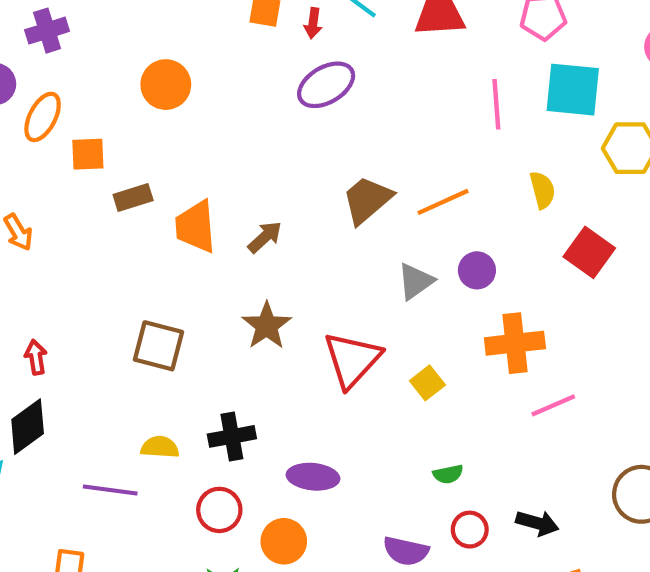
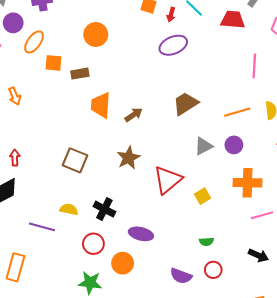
brown rectangle: (133, 198) -> (80, 74), moved
orange line: (443, 202) -> (237, 112), moved
black cross: (232, 436) -> (104, 209), turned 30
black arrow: (537, 523) -> (258, 255), moved

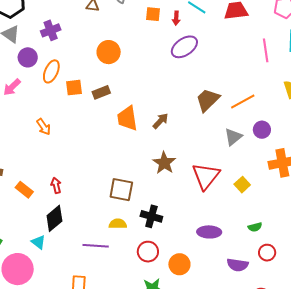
orange line: (237, 112) -> (243, 101), moved
brown square: (75, 160) -> (121, 190), moved
purple ellipse: (141, 234) -> (209, 232), moved

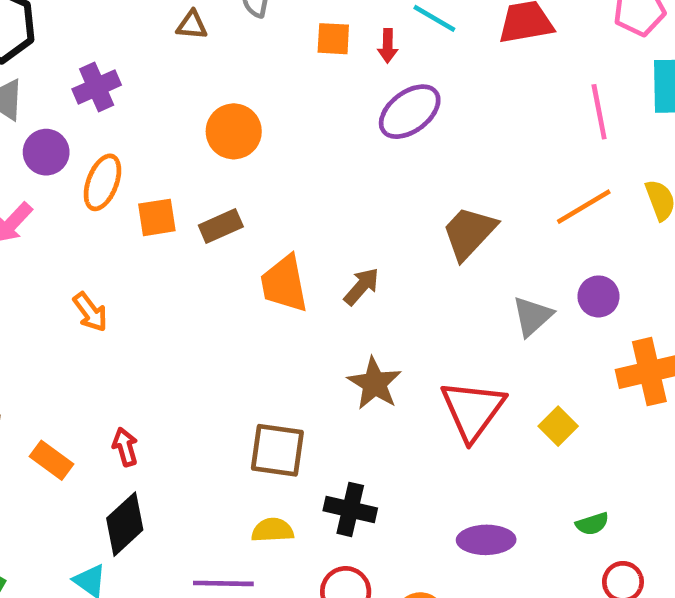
orange line: (243, 101) -> (584, 207), moved

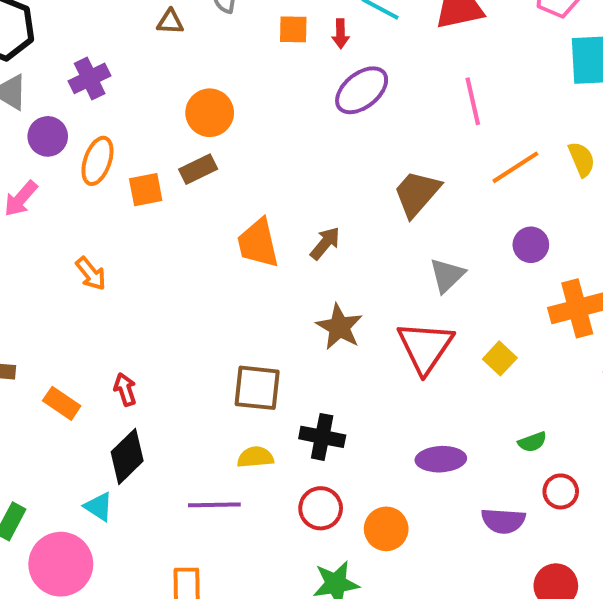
pink line: (599, 112) -> (473, 101), moved
brown rectangle: (221, 226) -> (198, 169), moved
gray triangle: (532, 316) -> (447, 275), moved

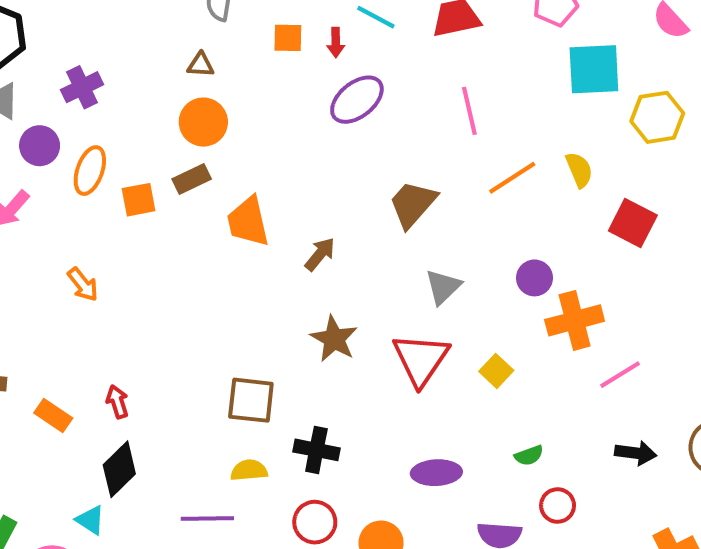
brown triangle: (170, 22) -> (201, 65), moved
orange trapezoid: (258, 243) -> (248, 222), moved
purple circle: (531, 245) -> (535, 278), moved

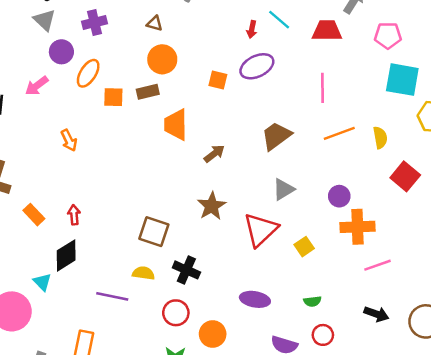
orange square: (288, 38) -> (218, 80), moved
brown triangle: (201, 65) -> (155, 23), moved

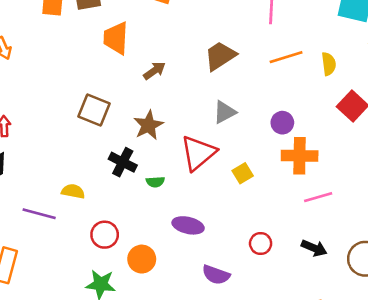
brown square: (154, 232) -> (94, 110), moved
black cross: (186, 270) -> (123, 162), moved
green semicircle: (312, 301) -> (155, 182), moved
red circle: (323, 335) -> (261, 243), moved

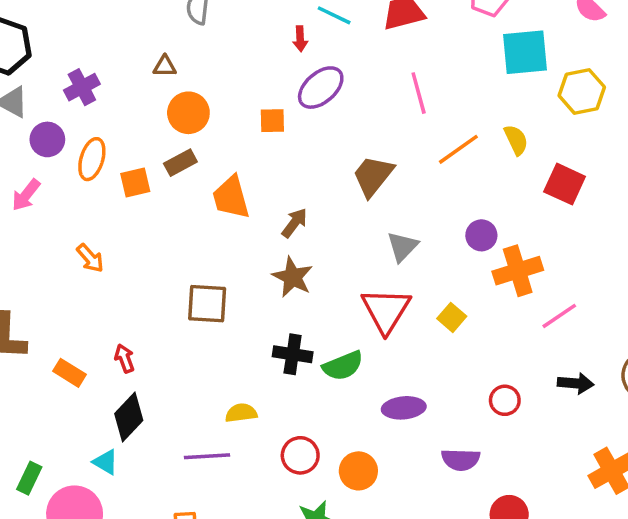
brown square: (94, 110) -> (207, 304), moved
brown star: (148, 125) -> (293, 277), moved
green semicircle: (155, 182) -> (343, 366), size x1.6

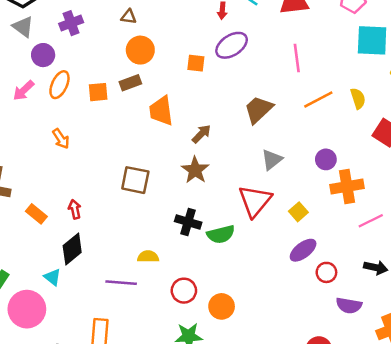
orange ellipse: (92, 159) -> (59, 85), moved
purple ellipse: (404, 408) -> (303, 250), moved, turned -40
purple semicircle: (461, 460) -> (349, 305), moved

